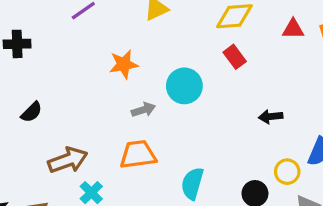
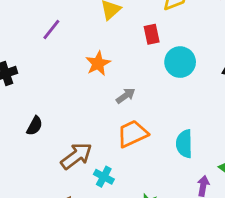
red rectangle: (235, 57) -> (152, 34), moved, turned 42
cyan circle: (184, 86) -> (180, 62), moved

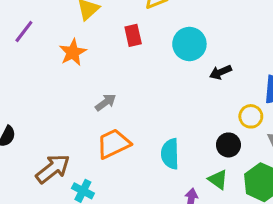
cyan circle: (180, 62) -> (189, 44), moved
orange star: (98, 63) -> (73, 52), moved

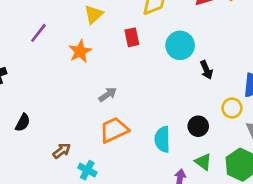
black arrow: (220, 72) -> (206, 70), turned -90
black circle: (228, 145) -> (198, 126), moved
brown arrow: (53, 169) -> (62, 151), size x0.6

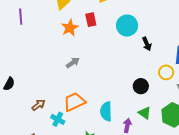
purple line: (38, 33) -> (21, 17), turned -42
orange star: (80, 51) -> (70, 28), moved
orange trapezoid: (114, 130) -> (74, 102), moved
cyan semicircle: (162, 139) -> (106, 111), moved

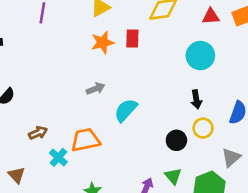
cyan circle: (127, 26) -> (200, 56), moved
black arrow: (147, 44) -> (196, 99), moved
yellow circle: (166, 72) -> (203, 128), moved
cyan semicircle: (106, 111) -> (126, 110), moved, turned 30

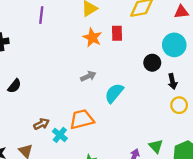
orange star: (103, 42) -> (92, 38), turned -30
brown arrow: (38, 133) -> (41, 124), moved
black circle: (176, 140) -> (152, 63), moved

